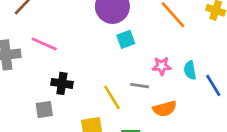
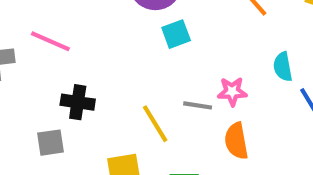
pink star: (162, 66) -> (232, 92), moved
cyan semicircle: (190, 70) -> (283, 67), moved
orange semicircle: (165, 109) -> (236, 141), turned 95

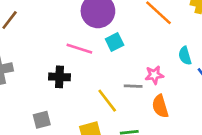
pink line: (50, 41) -> (79, 49), moved
black cross: (78, 102) -> (59, 77), moved

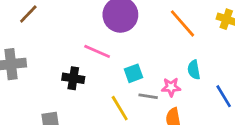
cyan square: (115, 42) -> (134, 73), moved
cyan semicircle: (185, 56) -> (194, 70), moved

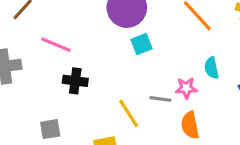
pink line: (97, 51) -> (56, 45), moved
cyan square: (134, 73) -> (142, 44), moved

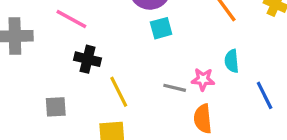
yellow line: (129, 113) -> (119, 92), moved

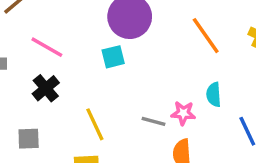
cyan square: (161, 28) -> (113, 57), moved
black cross: (88, 59) -> (46, 88), moved, turned 35

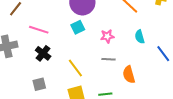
pink star: (183, 113) -> (107, 36), moved

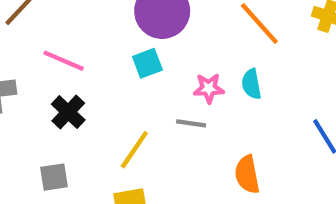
cyan semicircle: (140, 37) -> (251, 84), moved
gray line: (109, 59) -> (191, 123), moved
yellow line: (75, 68) -> (134, 150), turned 66

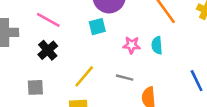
gray line: (191, 123) -> (125, 78), moved

